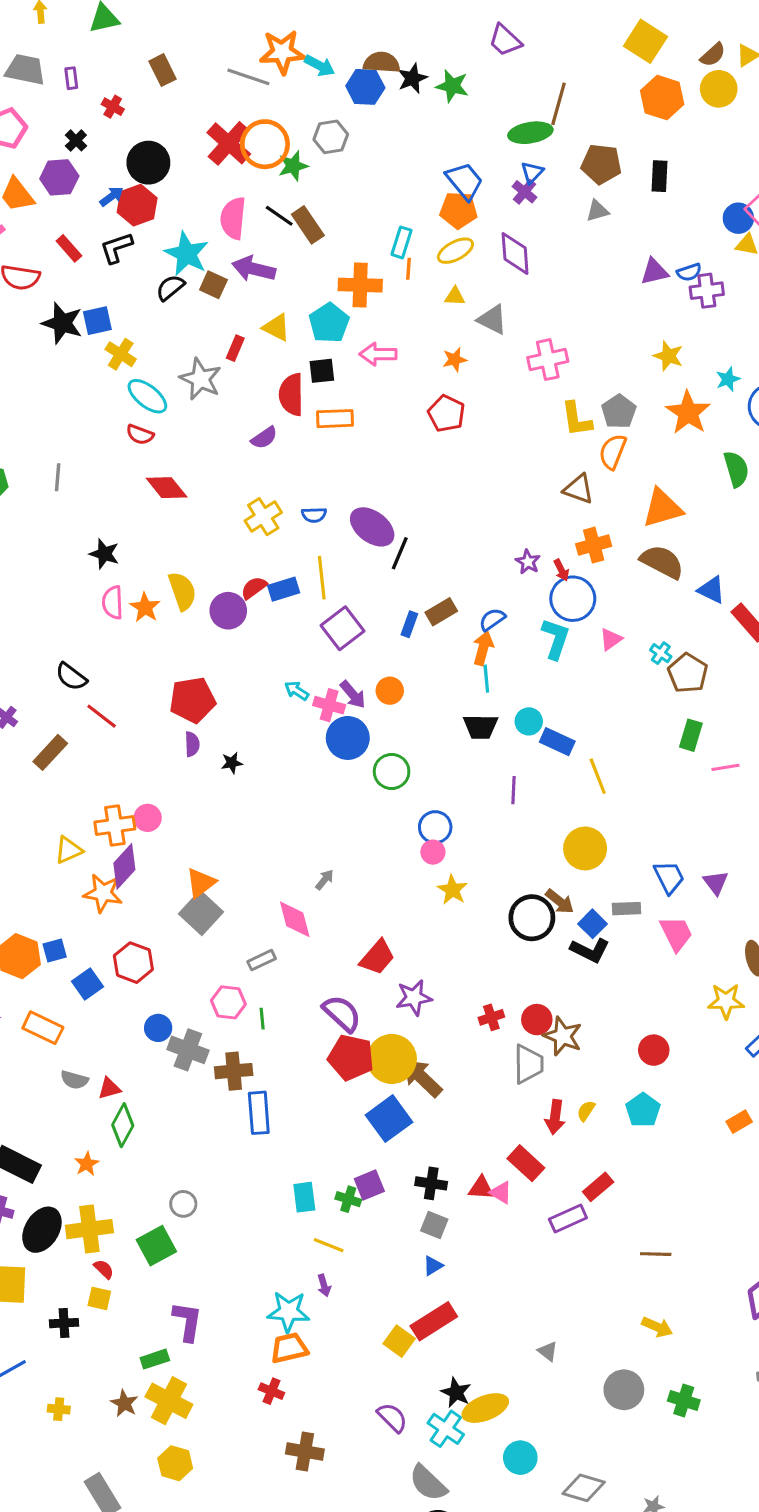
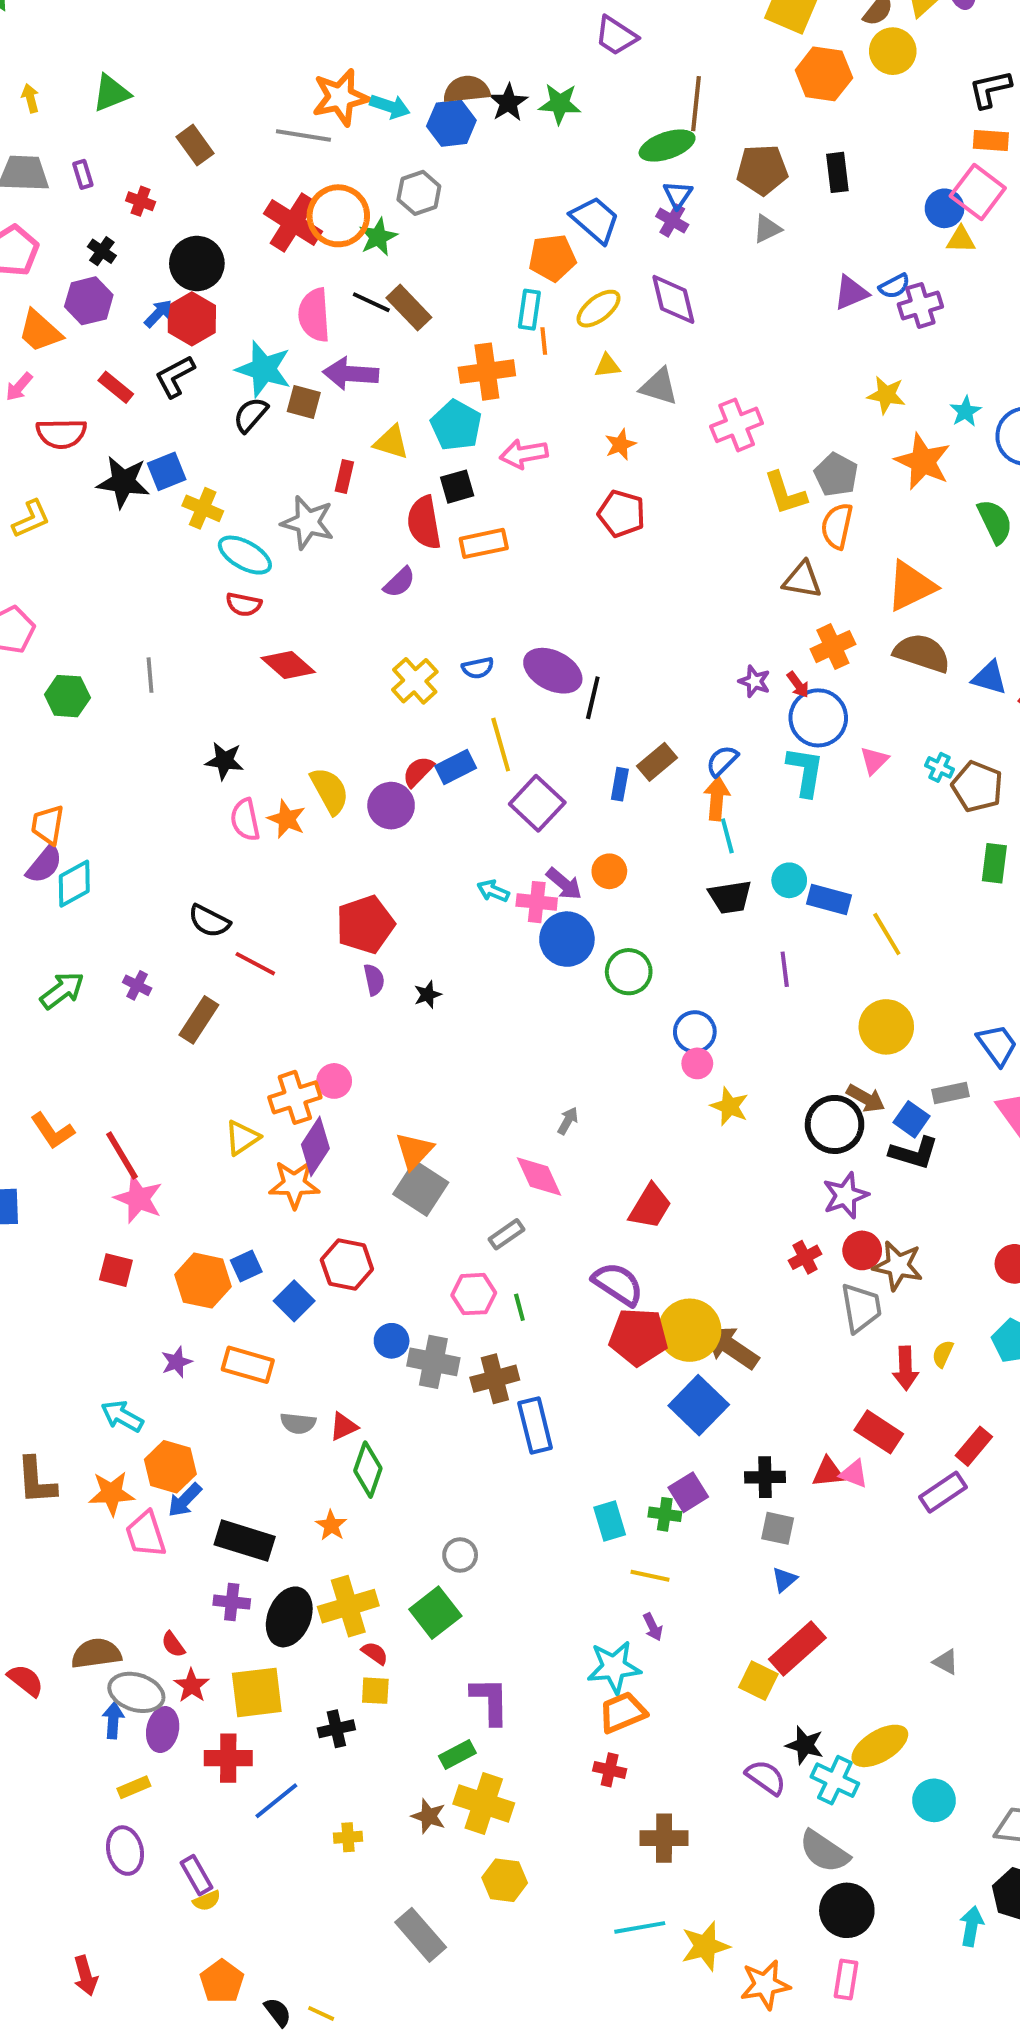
orange pentagon: (459, 210) -> (552, 258), moved
purple star: (414, 998) -> (845, 1195), moved
black star: (456, 1393) -> (805, 1745), moved

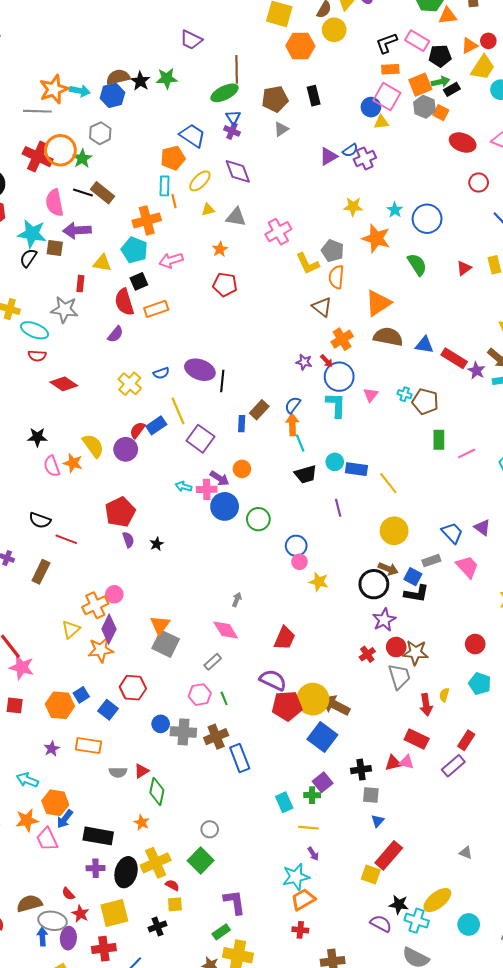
brown triangle: (802, 580) -> (322, 307), turned 35

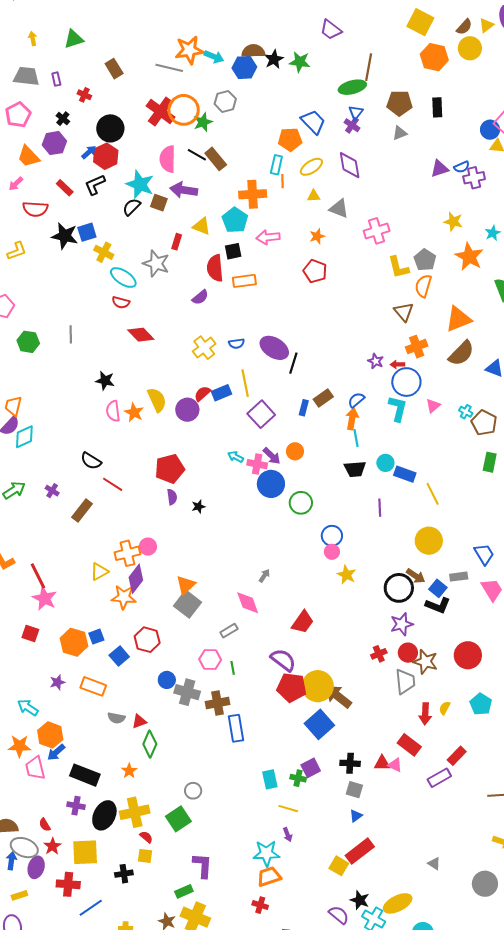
brown semicircle: (388, 337) -> (461, 353), turned 112
red arrow: (327, 361) -> (397, 364), turned 120
red circle: (475, 644) -> (468, 655), moved, size x1.4

